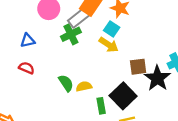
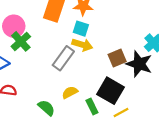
gray rectangle: (80, 17) -> (63, 58), moved
green cross: (71, 34) -> (21, 41), moved
green semicircle: (66, 83) -> (46, 108), moved

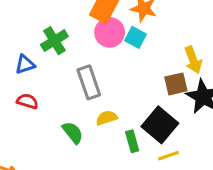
pink circle: (14, 26) -> (110, 32), moved
yellow arrow: (82, 45) -> (193, 60), moved, turned 42
gray rectangle: (63, 58) -> (89, 82), moved, turned -65

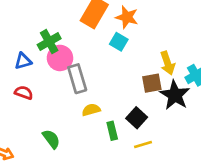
pink circle: (110, 32) -> (60, 58), moved
black square: (160, 125) -> (137, 118), size x0.7
green semicircle: (73, 133) -> (51, 139), moved

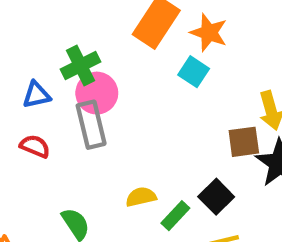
gray rectangle: (77, 79) -> (91, 125), moved
yellow semicircle: (91, 110) -> (141, 197), moved
green rectangle: (112, 131) -> (175, 216), turned 54

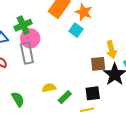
black square: (216, 197) -> (93, 93), moved, turned 35

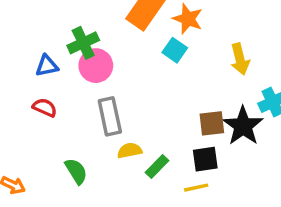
yellow arrow: (111, 50) -> (240, 59), moved
gray rectangle: (27, 53) -> (110, 116), moved
brown square: (98, 64) -> (212, 123), moved

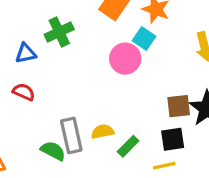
pink circle: (96, 66) -> (125, 59), moved
gray rectangle: (110, 116) -> (71, 135), moved
green semicircle: (76, 171) -> (53, 151), turned -30

